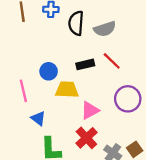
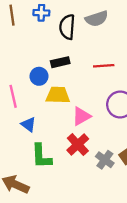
gray semicircle: (105, 29) -> (97, 19), moved
red line: (112, 61) -> (104, 66), turned -48
black rectangle: (85, 64) -> (60, 62), moved

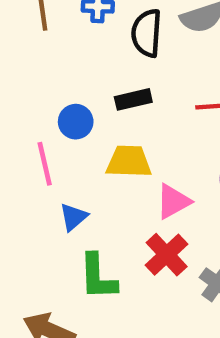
blue circle: (39, 76) -> (76, 122), moved
blue triangle: (28, 125) -> (73, 217), turned 42

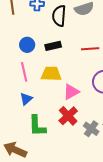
blue circle: (76, 122) -> (27, 45), moved
pink line: (45, 164) -> (24, 72), moved

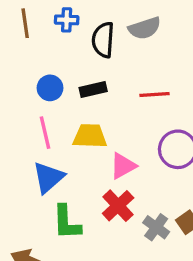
blue triangle: (26, 99) -> (48, 177), size x1.5

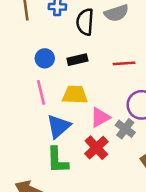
blue triangle: (48, 177) -> (59, 126), moved
gray cross: (156, 227) -> (125, 129), moved

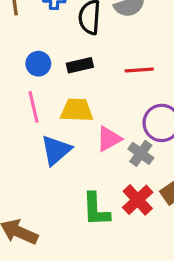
red cross: (96, 148) -> (138, 200), moved
green L-shape: (57, 160) -> (96, 209), moved

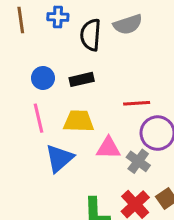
red line: (139, 70) -> (137, 103), moved
pink triangle: (109, 139) -> (108, 148), turned 30

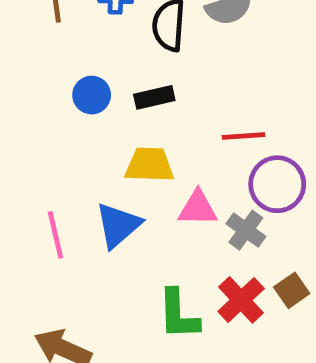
pink line: (39, 118) -> (55, 235), moved

